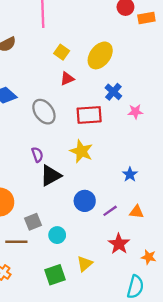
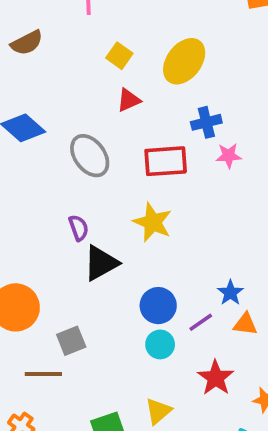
blue cross: (113, 92) -> (206, 122), turned 35
pink star: (135, 112) -> (229, 156), moved
blue star: (130, 174) -> (230, 293), moved
cyan circle: (57, 235) -> (160, 344), moved

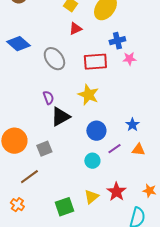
blue star: (230, 293) -> (132, 125), moved
blue circle: (158, 306) -> (96, 131), moved
gray square: (71, 341) -> (44, 149), moved
brown line: (43, 374) -> (29, 177), turned -36
red star: (216, 378) -> (116, 192), moved

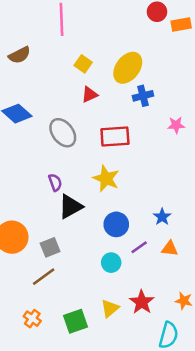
blue cross: (117, 41) -> (143, 96), moved
pink star: (129, 59) -> (176, 125), moved
brown line: (29, 177) -> (44, 277), moved
orange cross: (17, 205) -> (32, 319), moved

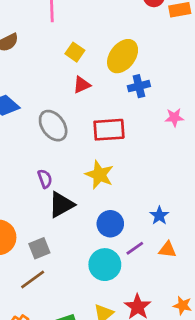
cyan circle: (111, 263) -> (105, 265), size x1.5

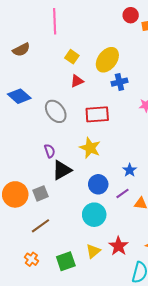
blue star: (159, 216) -> (130, 170), moved
gray square: (39, 248) -> (41, 193), moved
purple line: (135, 248) -> (123, 193), moved

